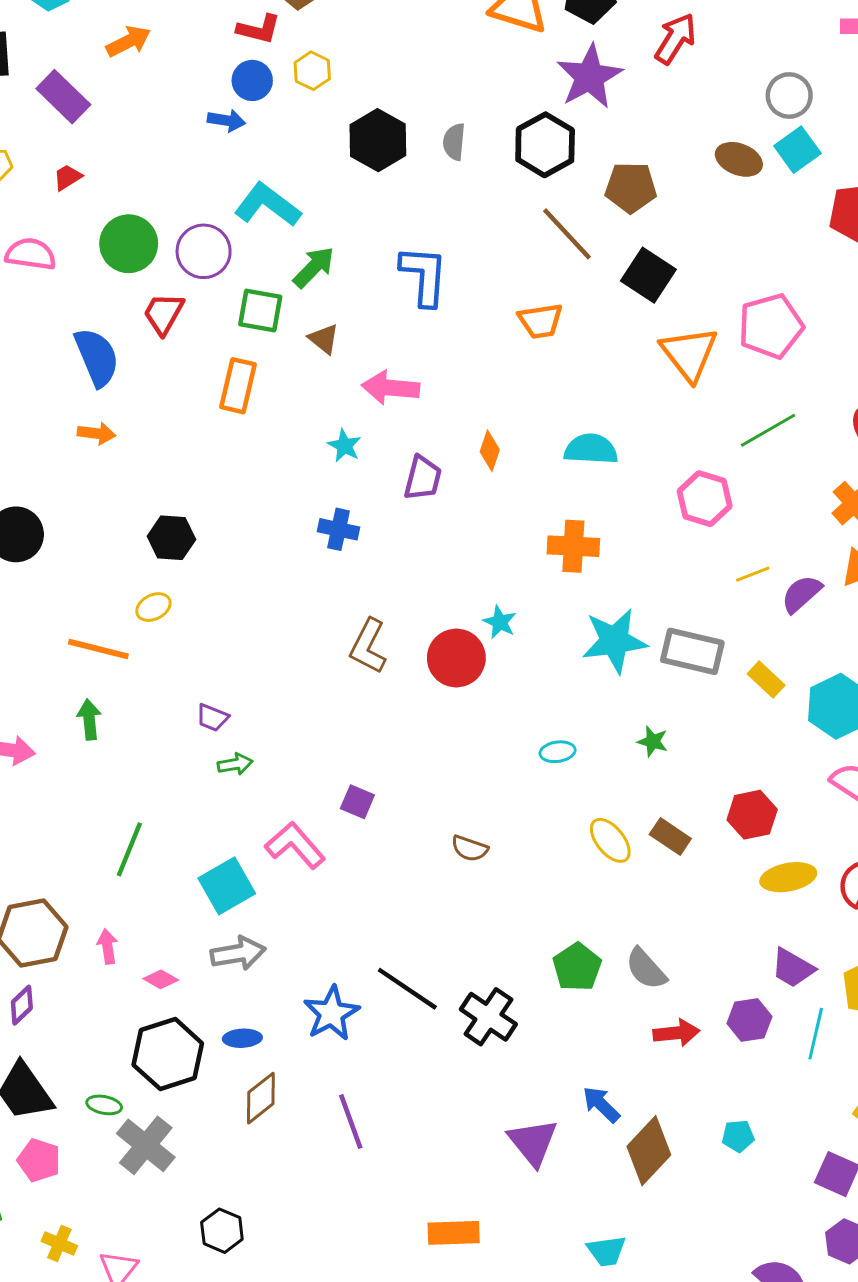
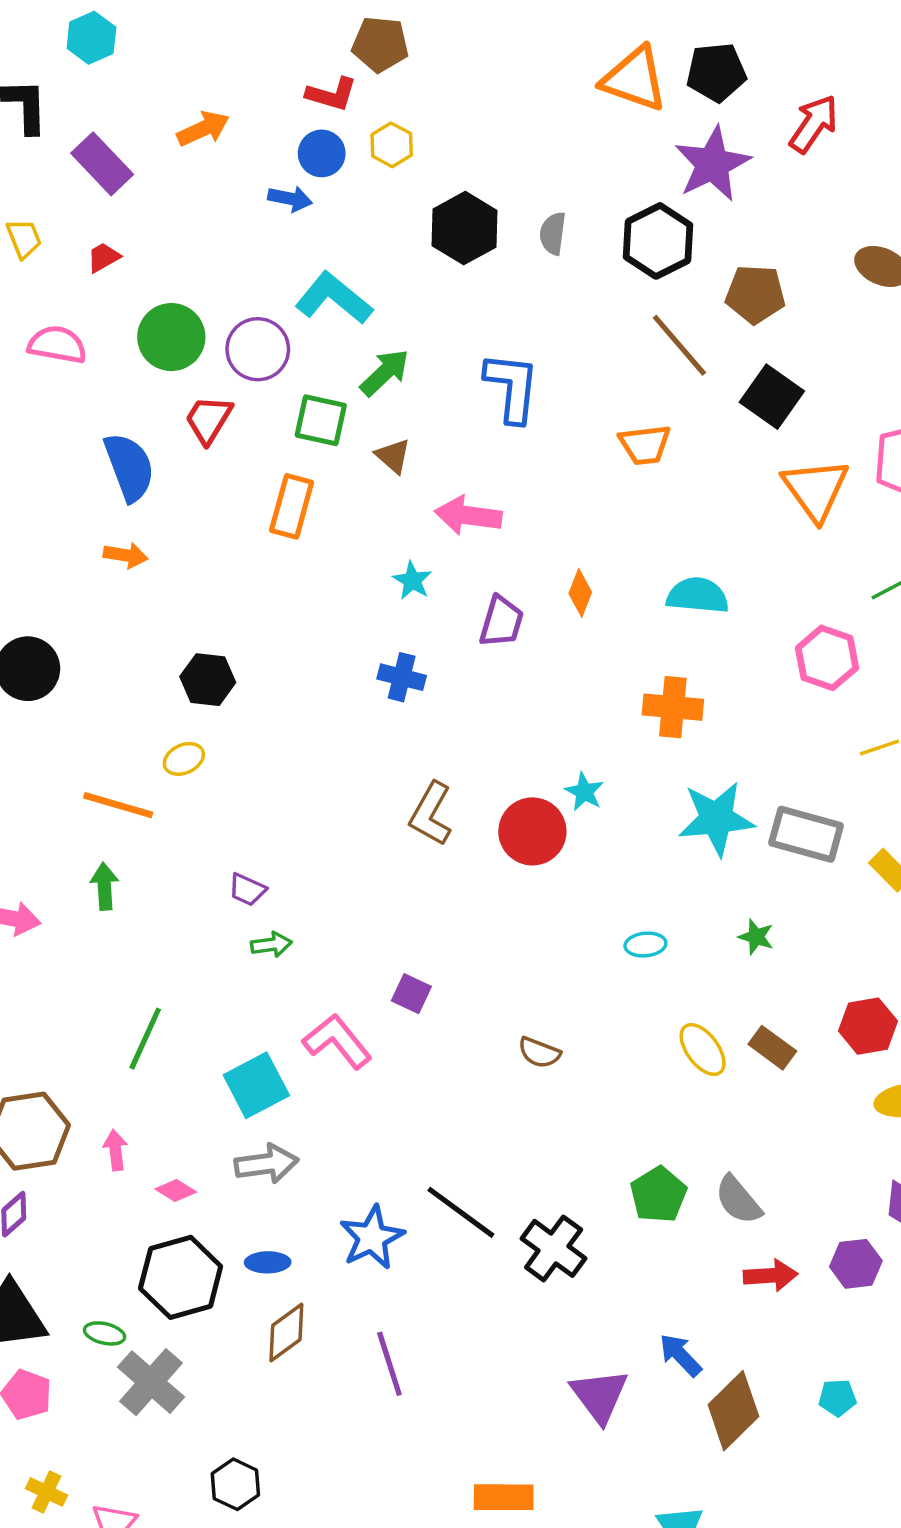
orange arrow: (128, 41) -> (203, 129), moved

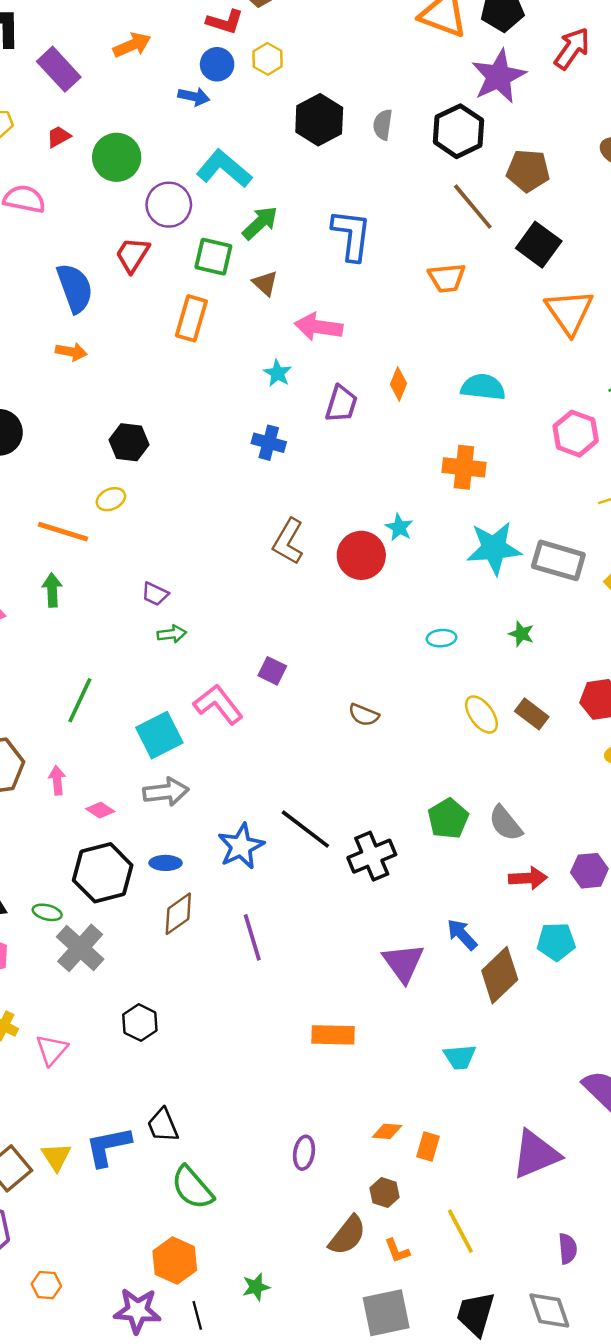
green circle: (171, 337) -> (117, 157), moved
black cross: (554, 1248) -> (372, 856), turned 30
cyan pentagon: (837, 1398) -> (556, 942), moved, size x1.4

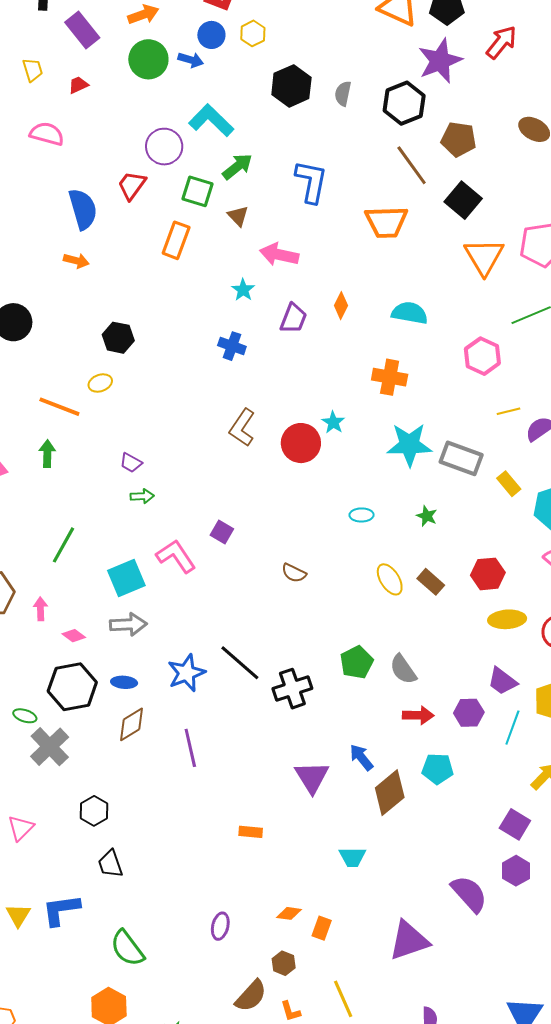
green circle: (117, 157) -> (148, 59), moved
orange trapezoid: (447, 278) -> (386, 222), size x1.4
orange rectangle: (333, 1035) -> (251, 832), size x0.7
black trapezoid: (163, 1125) -> (110, 864), moved

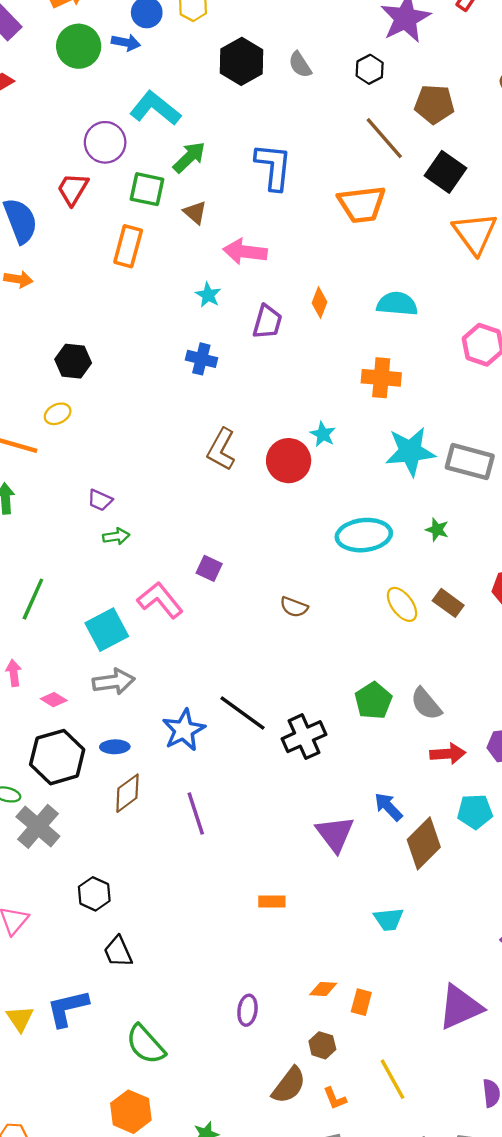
gray semicircle: (343, 94) -> (300, 65), turned -40
black hexagon: (404, 103) -> (370, 69), size x0.6
cyan ellipse: (362, 515) -> (364, 535), size x2.0

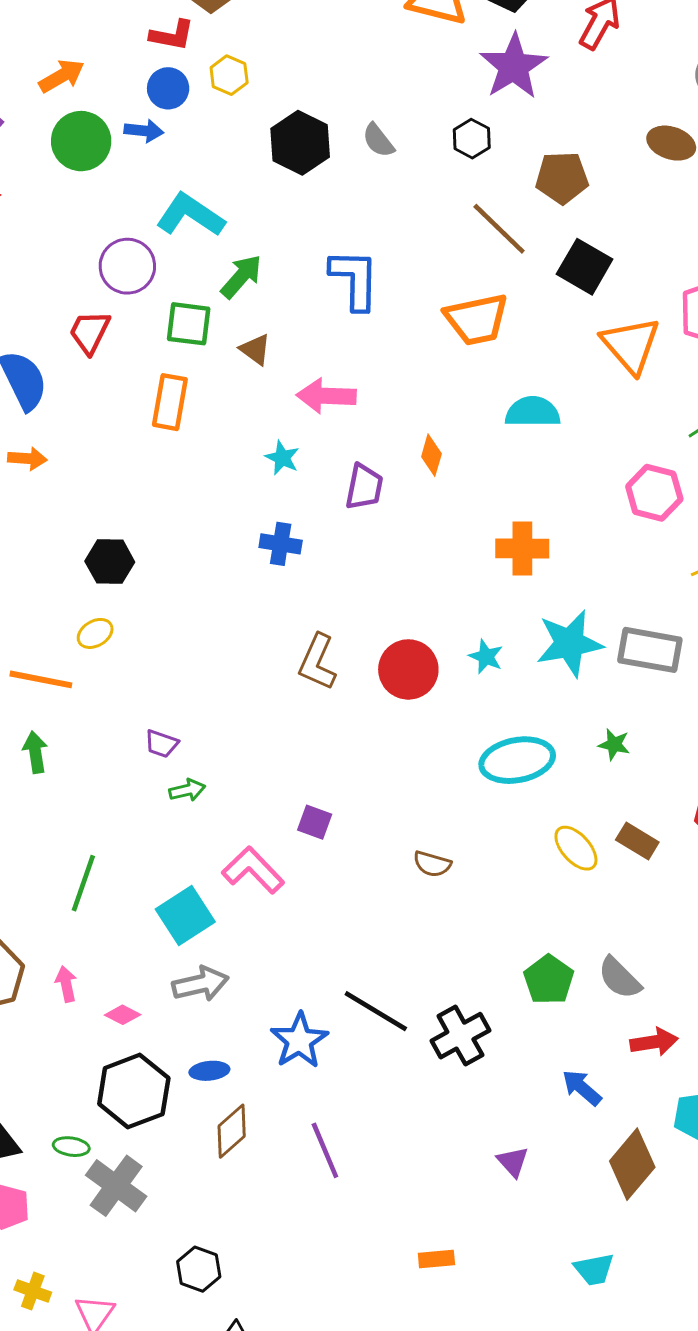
cyan semicircle: (397, 304) -> (533, 412), moved
cyan star: (323, 434) -> (486, 657), moved
blue arrow: (388, 807) -> (582, 1088), moved
purple triangle: (335, 834) -> (513, 1162), size x0.6

